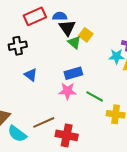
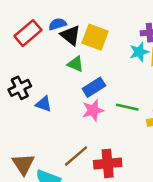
yellow square: (86, 35) -> (95, 37), size x1.5
green triangle: (74, 42) -> (76, 64), moved
black cross: (18, 46) -> (20, 88), moved

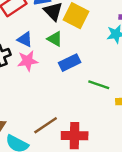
blue triangle: (44, 104) -> (25, 39), moved
pink star: (93, 110) -> (28, 61), moved

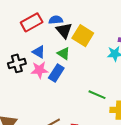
blue rectangle: (70, 63) -> (56, 73), moved, turned -36

